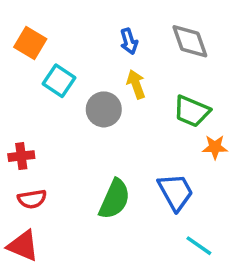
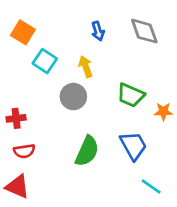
yellow arrow: (136, 84) -> (86, 67), moved
gray circle: (104, 109) -> (73, 97), moved
green trapezoid: (192, 111) -> (131, 95), moved

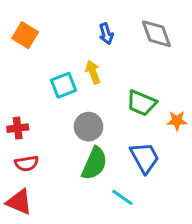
cyan square: (45, 61) -> (63, 85), moved, turned 35
gray circle: (73, 97) -> (88, 127), moved
cyan line: (151, 187) -> (122, 197), moved

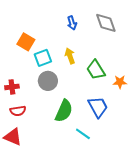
orange square: (25, 35) -> (26, 42), moved
yellow arrow: (93, 72) -> (70, 56), moved
green trapezoid: (142, 103) -> (96, 70), turned 35
gray circle: (88, 127) -> (48, 81), moved

